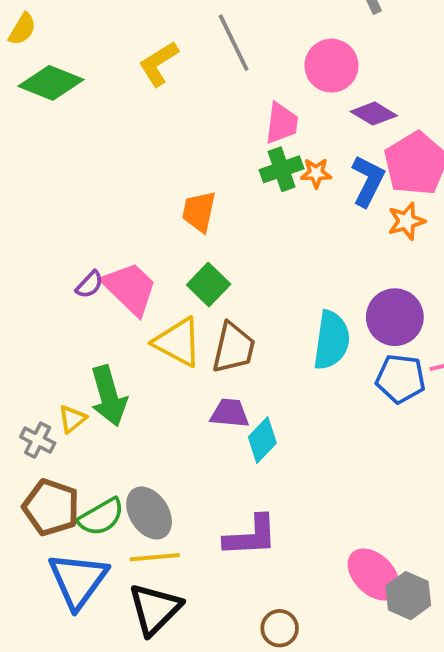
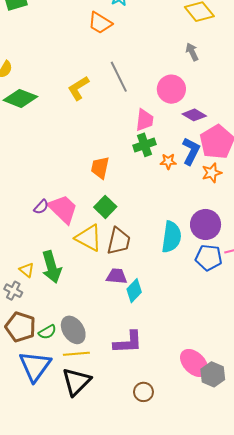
orange star: (316, 173) -> (168, 161), moved
yellow triangle: (72, 419) -> (27, 270), moved, turned -42
green semicircle: (101, 517) -> (47, 332), size x0.7

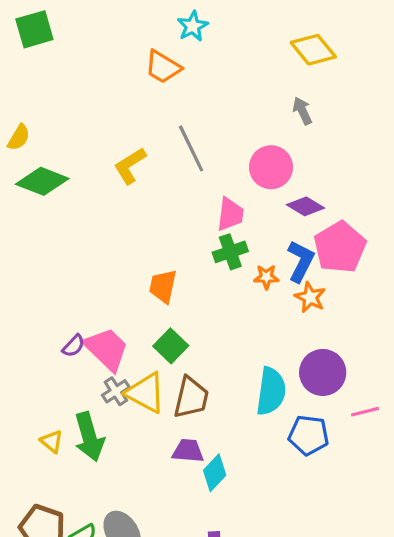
orange star: (212, 173) -> (310, 297), moved, turned -30
blue pentagon: (209, 258) -> (309, 435), moved
gray cross: (13, 291) -> (116, 391), moved, turned 30

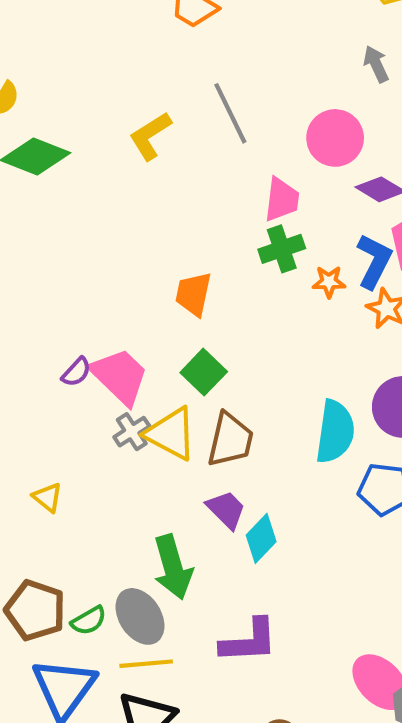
green arrow: (89, 437) -> (173, 567), moved
purple trapezoid: (188, 451) -> (226, 510), turned 40

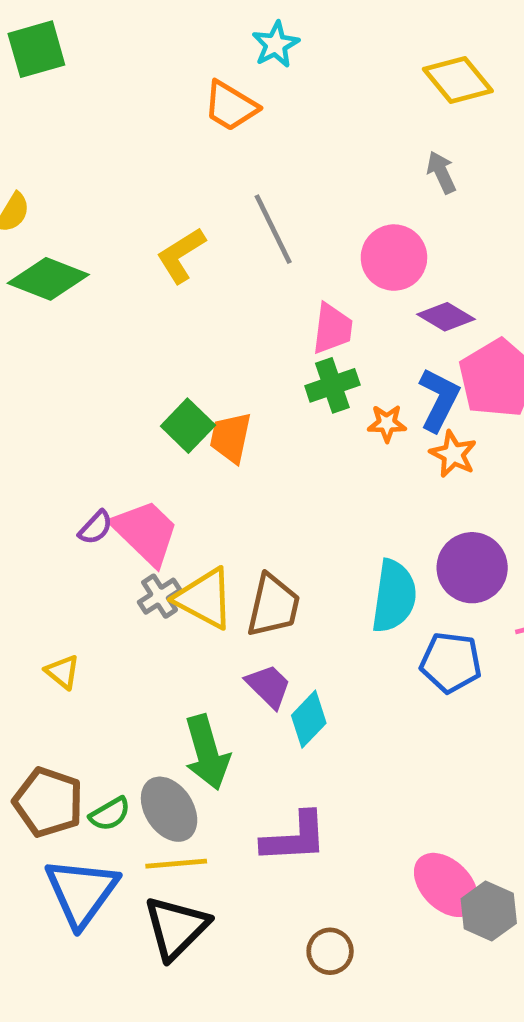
green square: (204, 372) -> (188, 426), moved

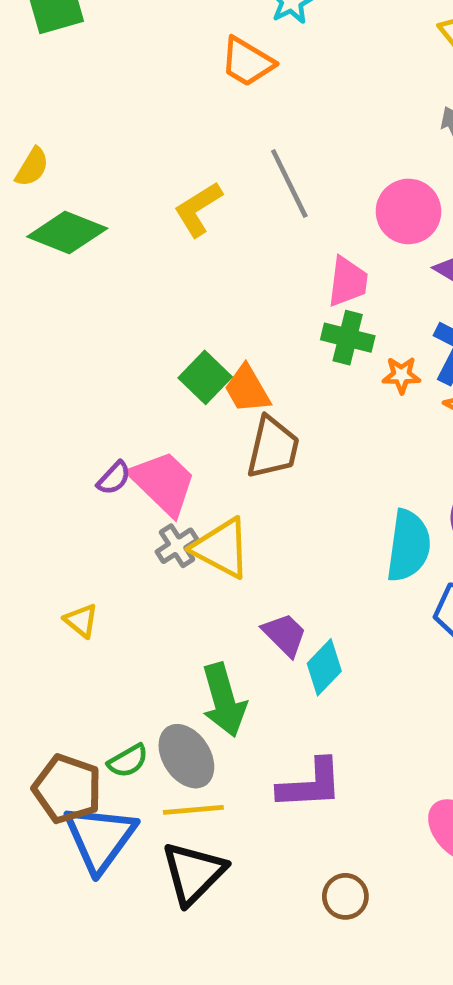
green cross: (332, 385) -> (348, 338), turned 33
orange trapezoid: (231, 437) -> (247, 389), turned -42
brown trapezoid: (273, 606) -> (273, 448), moved
brown pentagon: (48, 802) -> (67, 789), moved

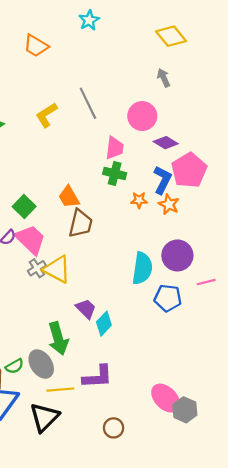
orange trapezoid: (247, 62) -> (36, 46), moved
orange star: (401, 375) -> (139, 200), moved
green square: (205, 377) -> (24, 206), moved
yellow line: (193, 810) -> (60, 390), moved

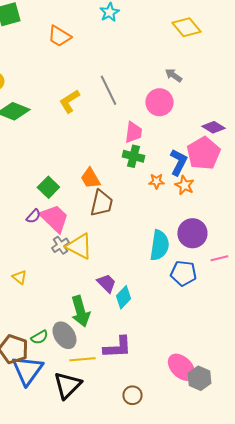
gray arrow: (164, 78) -> (173, 75), moved, turned -30
purple diamond: (166, 143) -> (213, 127), moved

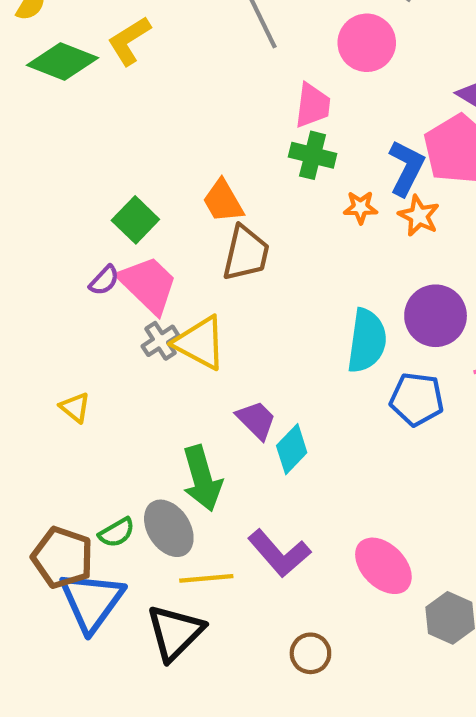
yellow L-shape: (69, 101) -> (129, 41), moved
purple L-shape: (117, 347) -> (279, 553), turned 52
pink ellipse: (181, 367) -> (383, 566), moved

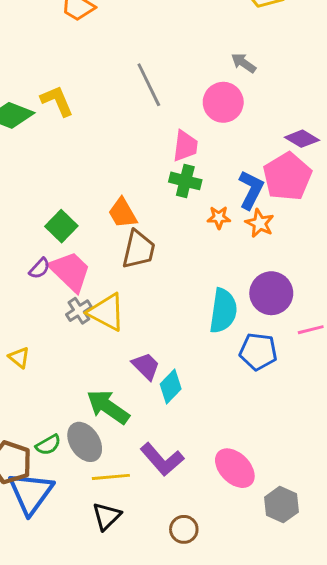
yellow L-shape: (129, 41) -> (57, 101), turned 99
green arrow: (202, 478) -> (108, 407), turned 141
black triangle: (175, 632) -> (107, 516), moved, size x0.7

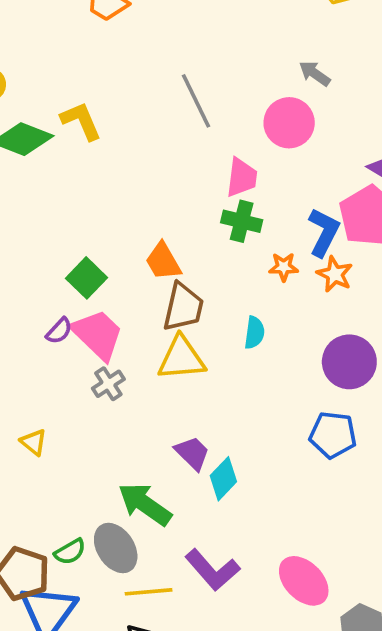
cyan semicircle: (223, 311) -> (254, 333), moved, size x0.6
yellow triangle: (107, 312) -> (181, 358), moved, turned -33

